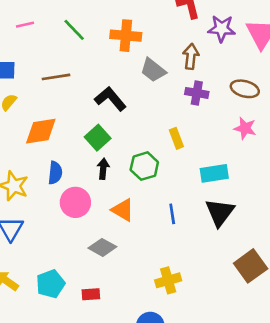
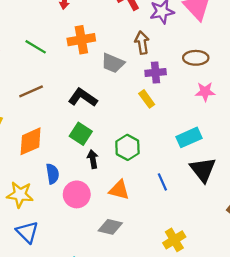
yellow rectangle: (176, 138) -> (147, 99), moved

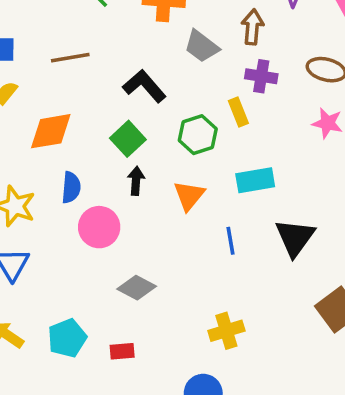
cyan rectangle: (189, 137) -> (255, 180), moved
green hexagon: (127, 147) -> (198, 135), moved
orange triangle: (119, 190) -> (189, 196), moved, turned 40

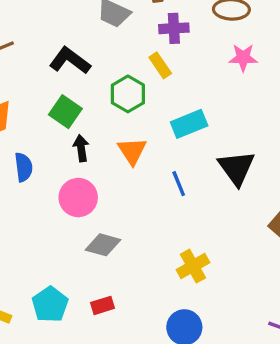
pink circle: (99, 227) -> (78, 198), moved

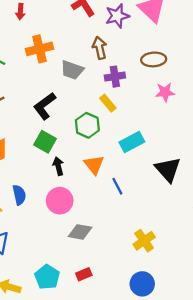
black L-shape: (70, 61) -> (45, 106), turned -68
blue semicircle: (24, 167) -> (19, 195), moved
blue line: (179, 184) -> (117, 186), moved

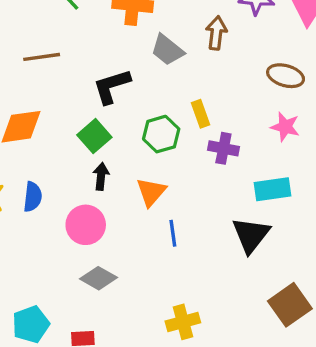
purple cross: (115, 77) -> (223, 148), moved
cyan rectangle: (132, 142) -> (273, 189), moved

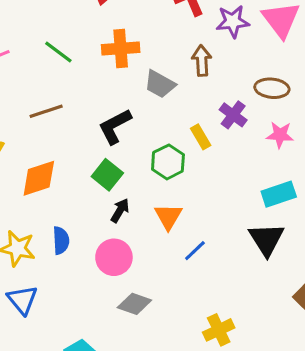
purple cross: (223, 148) -> (233, 115), moved, turned 36
black arrow: (101, 176) -> (120, 211), turned 35
blue line: (173, 233) -> (195, 251), turned 65

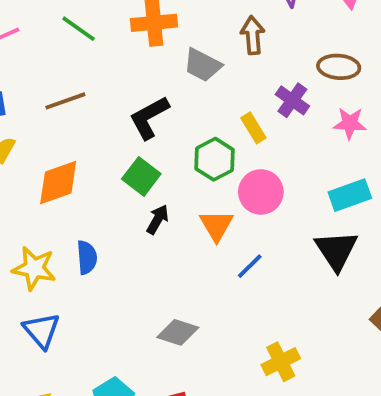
pink circle: (114, 257) -> (261, 192), moved

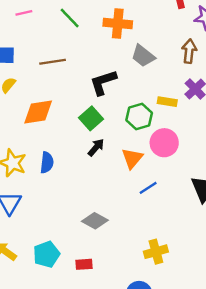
brown arrow: (253, 35) -> (189, 51), moved
yellow rectangle: (253, 128) -> (167, 102), turned -60

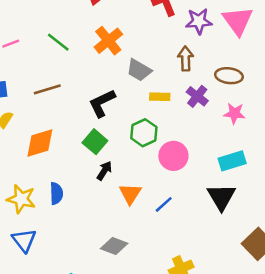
orange cross: (118, 23) -> (108, 41), turned -36
yellow rectangle: (167, 102) -> (160, 97), moved
orange triangle: (132, 158) -> (130, 194), moved

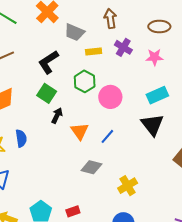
brown ellipse: (229, 76) -> (159, 27), moved
gray diamond: (114, 246) -> (91, 167), moved

